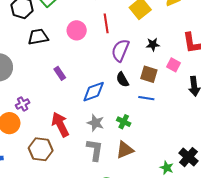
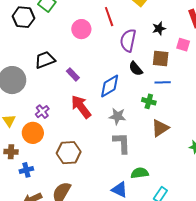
black trapezoid: (38, 37) -> (45, 60), moved
green cross: (124, 122) -> (149, 101), moved
red arrow: (60, 125) -> (81, 107), moved
brown triangle: (125, 150) -> (160, 128), moved

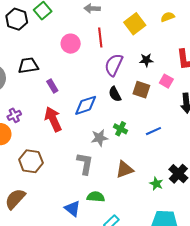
blue line: (163, 82) -> (153, 131), moved, turned -35
gray star: (117, 116) -> (99, 138), moved, turned -30
brown triangle: (160, 128) -> (125, 169), moved

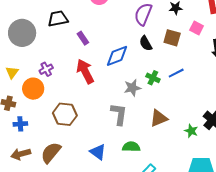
blue line: (153, 131) -> (176, 73), moved
blue triangle: (72, 209) -> (98, 152), moved

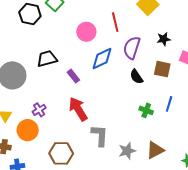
blue diamond: (117, 56) -> (102, 58), moved
blue line: (176, 73) -> (169, 104), turned -42
gray star: (132, 88) -> (127, 151), moved
gray L-shape: (119, 114) -> (100, 135), moved

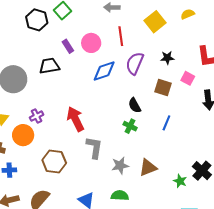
purple rectangle: (73, 76) -> (68, 46), moved
black semicircle: (136, 77) -> (135, 105), moved
green cross: (146, 110) -> (130, 126), moved

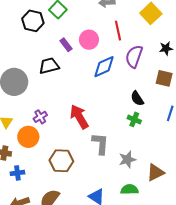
brown triangle: (148, 168) -> (155, 172), moved

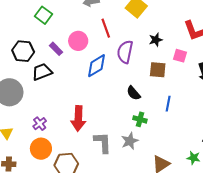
black hexagon: (33, 21) -> (23, 51), moved
red arrow: (79, 117) -> (78, 119), turned -140
green cross: (134, 119) -> (140, 119), moved
orange circle: (28, 137) -> (41, 149), moved
gray star: (127, 160) -> (130, 141), moved

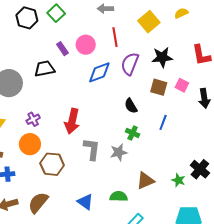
black star: (156, 40) -> (162, 57), size x1.5
black hexagon: (23, 51) -> (27, 18), moved
pink square: (180, 56) -> (182, 85), moved

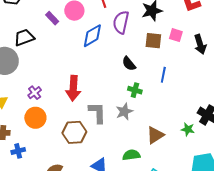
black trapezoid: (44, 69) -> (24, 38), moved
brown hexagon: (52, 164) -> (74, 132), moved

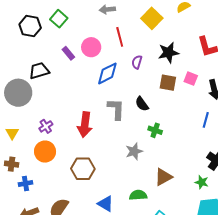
purple semicircle: (121, 22) -> (137, 62), size x0.6
blue line: (163, 75) -> (206, 120), moved
green cross: (135, 90) -> (155, 130), moved
gray L-shape: (97, 113) -> (116, 109), moved
green star: (188, 129) -> (202, 182), moved

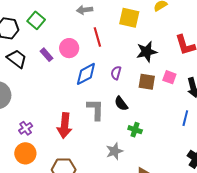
yellow square: (152, 18) -> (129, 18), turned -30
purple semicircle: (137, 62) -> (116, 73), moved
black trapezoid: (39, 71) -> (17, 59), moved, turned 55

